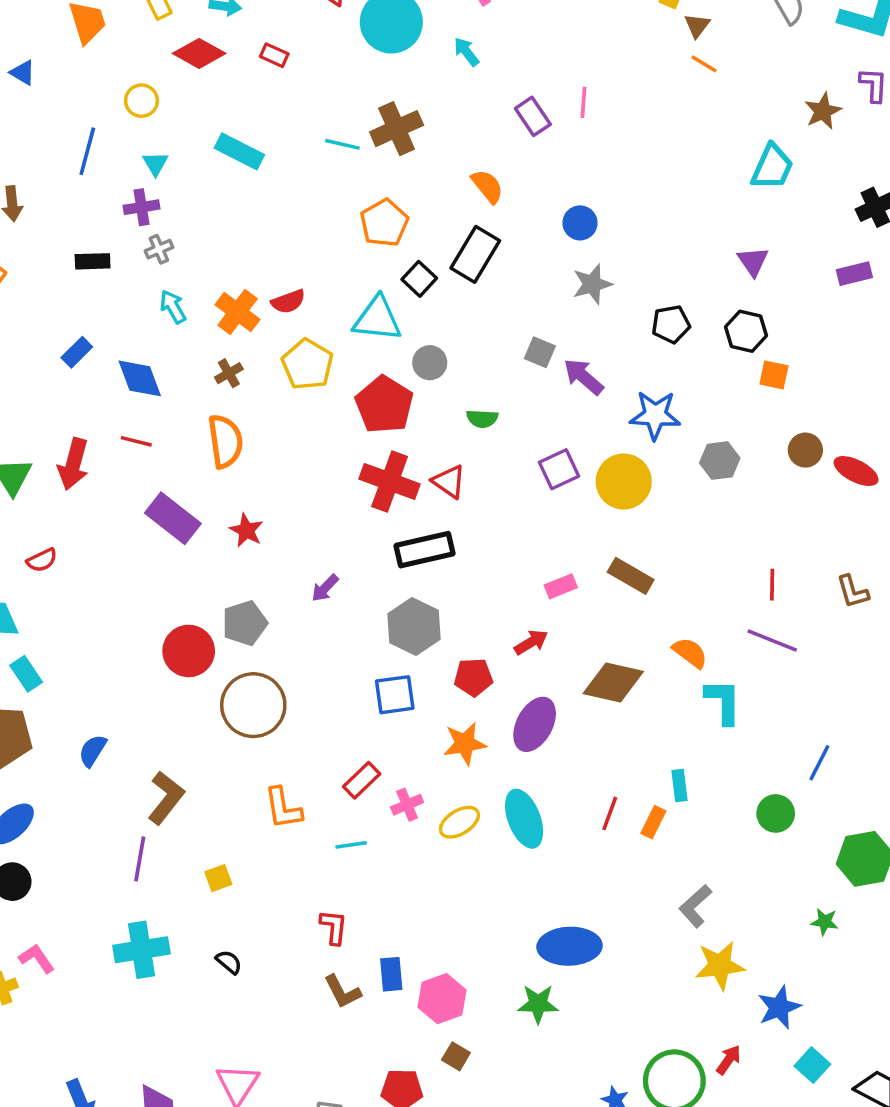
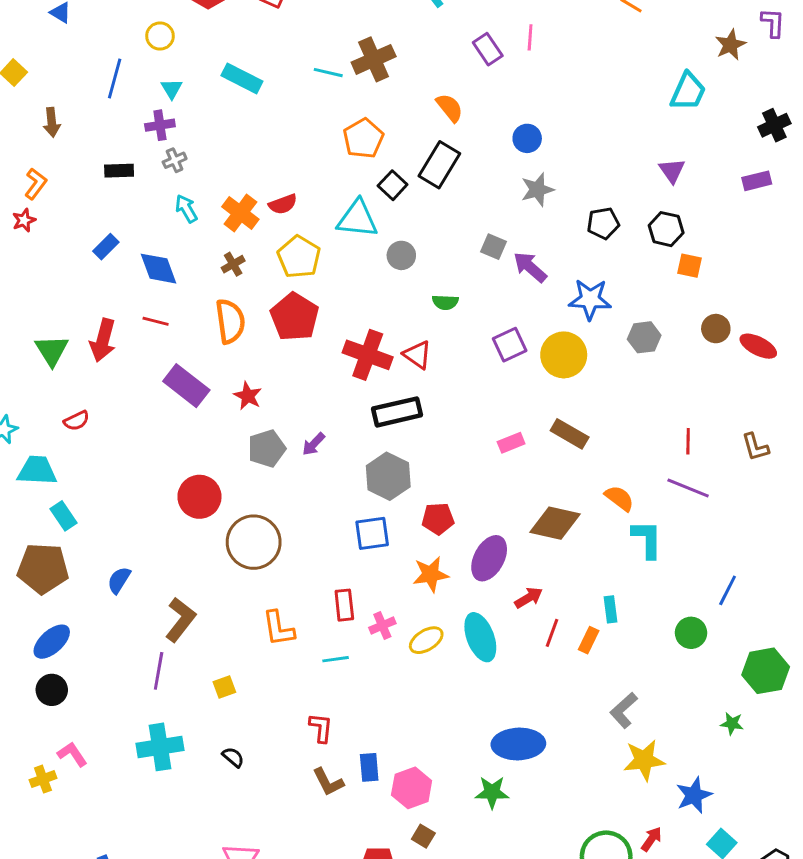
red pentagon: (384, 405) -> (295, 317), moved
gray pentagon: (245, 623) -> (267, 449), moved
red arrow: (531, 642) -> (529, 598), moved
red rectangle: (362, 780) -> (344, 605), turned -52

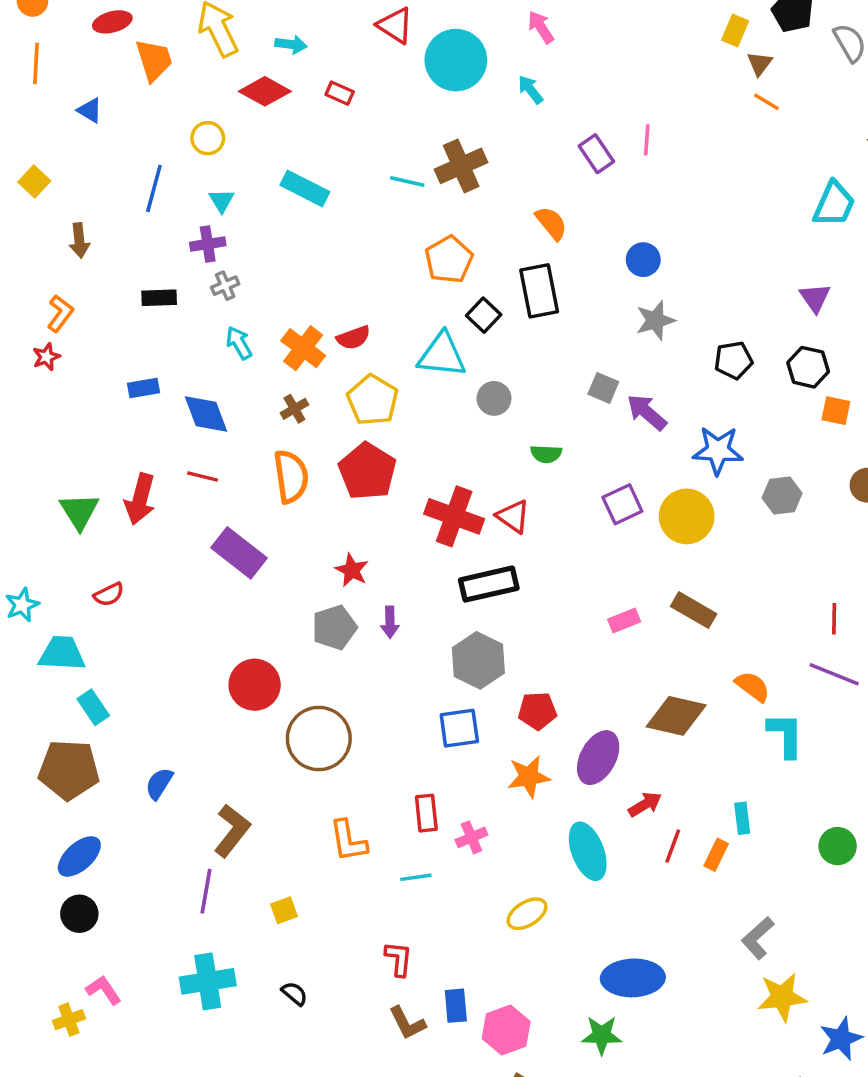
black rectangle: (439, 165) -> (539, 291), turned -42
blue rectangle: (106, 247) -> (144, 388), turned 35
red star: (248, 396) -> (352, 570), moved
purple arrow: (314, 444) -> (390, 622), turned -45
yellow ellipse: (426, 640) -> (527, 914), moved

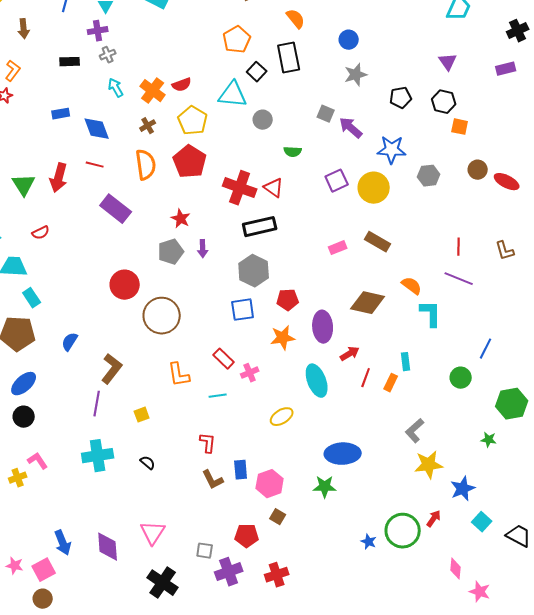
purple ellipse: (598, 758) -> (323, 327), turned -32
red rectangle: (426, 813) -> (224, 359), turned -40

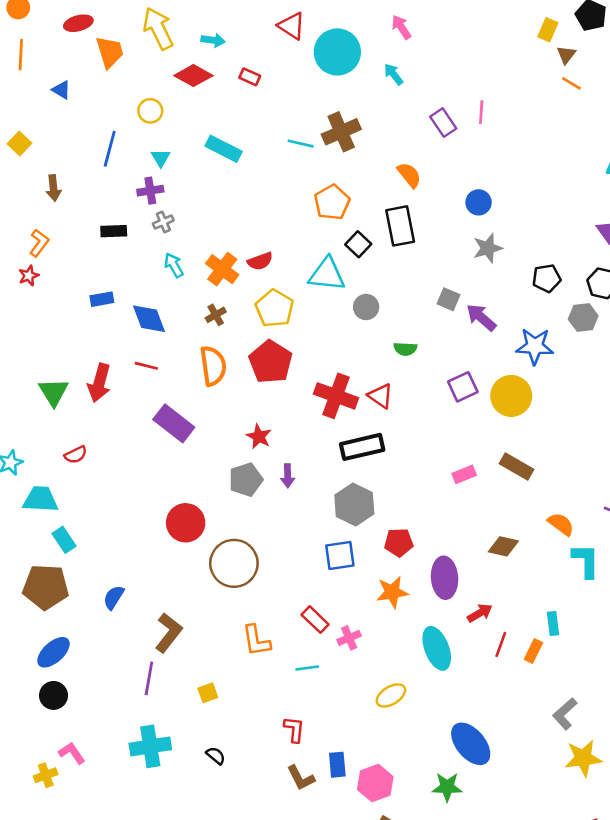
gray hexagon: (429, 176) -> (583, 317), moved
brown diamond: (368, 303) -> (503, 546), size x0.7
blue ellipse: (343, 454) -> (471, 744), turned 52

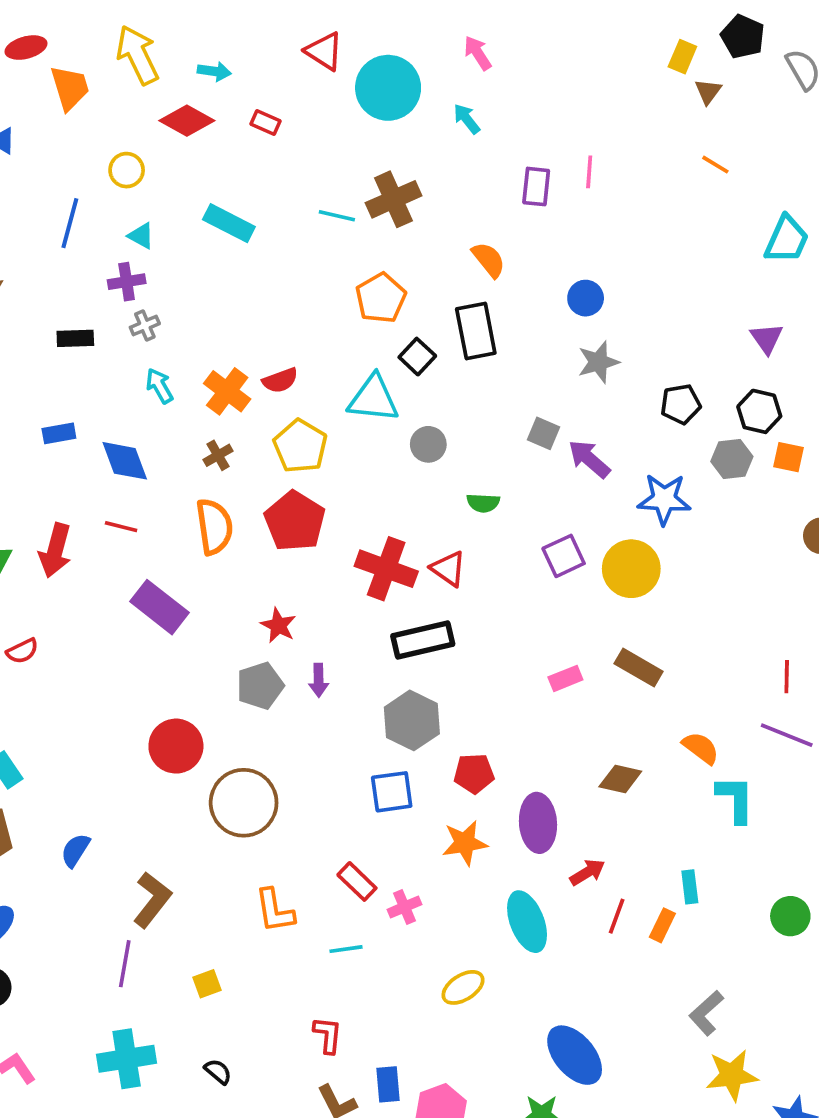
orange line: (571, 83) -> (715, 165), moved
purple rectangle: (443, 123) -> (536, 187), turned 40
cyan triangle: (161, 158) -> (141, 236), turned -30

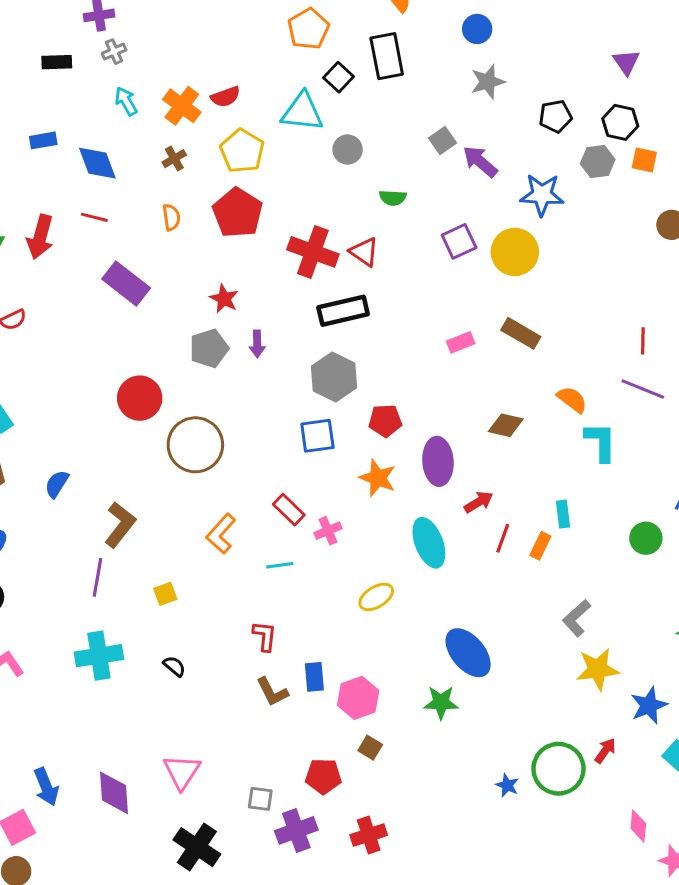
gray square: (543, 433) -> (442, 140), turned 32
orange semicircle: (214, 527) -> (171, 217), size x0.6
orange star: (465, 843) -> (378, 478), turned 30
orange L-shape: (275, 911) -> (221, 534), turned 51

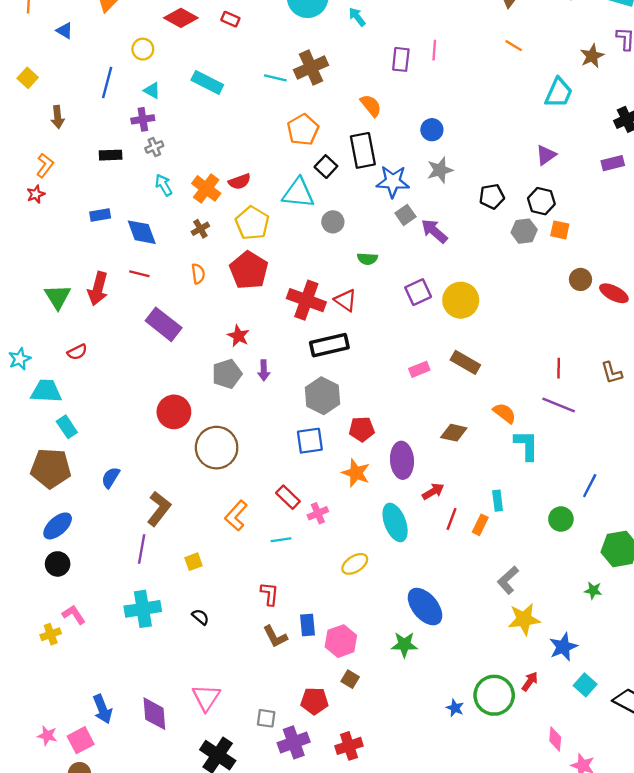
purple triangle: (626, 62) -> (546, 155), turned 30
blue star: (542, 195) -> (393, 182), moved

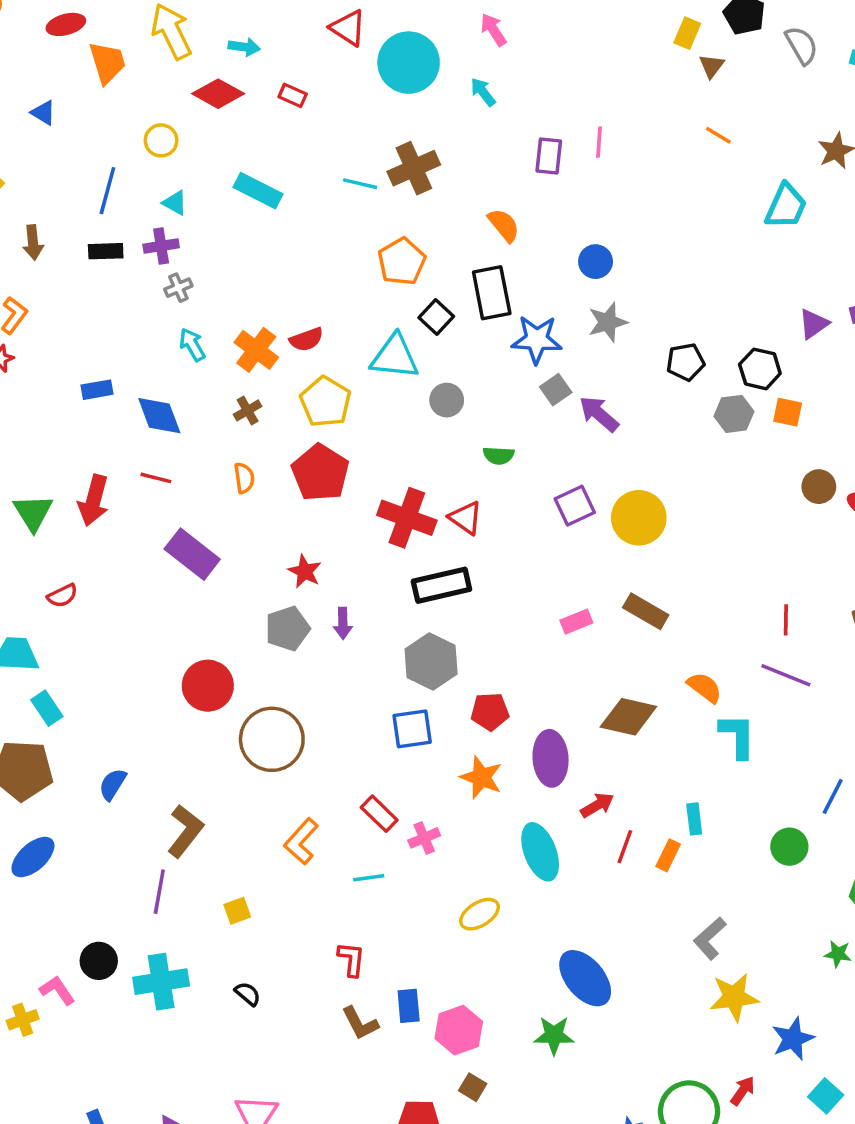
black rectangle: (111, 155) -> (106, 251), moved
purple triangle: (546, 155) -> (814, 324), moved
brown diamond: (454, 433) -> (628, 717), size x1.4
black circle: (58, 564) -> (99, 961), moved

